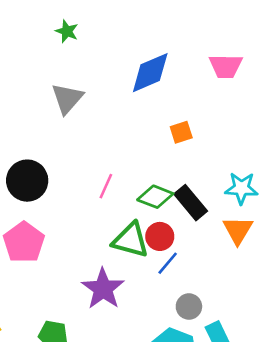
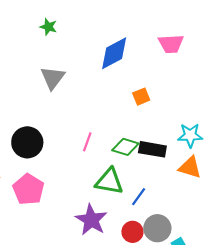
black rectangle: (191, 203) -> (152, 149), turned -36
orange triangle: (238, 230) -> (190, 167), turned -40
red circle: (160, 236) -> (132, 232), moved
gray circle: (189, 307) -> (157, 228), size x1.4

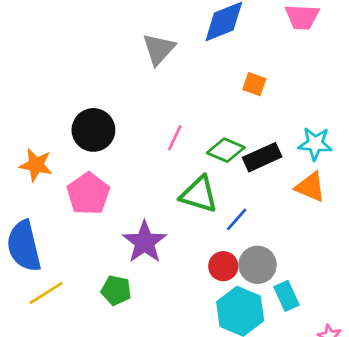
gray triangle: (53, 78) -> (159, 49), moved
orange square: (141, 97) -> (254, 84), turned 36
black rectangle: (152, 149) -> (262, 157), turned -40
purple star: (91, 220) -> (145, 242), moved

